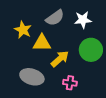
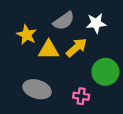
green circle: (91, 50) -> (105, 72), moved
yellow arrow: (60, 59) -> (76, 48), moved

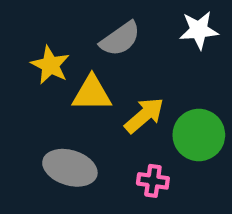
white star: (96, 23) -> (199, 30), moved
yellow arrow: (76, 48) -> (144, 115), moved

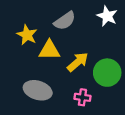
white star: (199, 30) -> (107, 16), turned 30

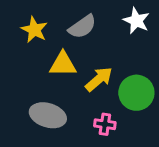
yellow star: (27, 35) -> (34, 30), moved

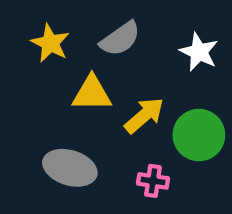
white star: (136, 21) -> (199, 52), moved

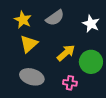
yellow triangle: (92, 93) -> (29, 44), moved, turned -42

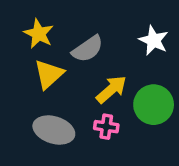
gray semicircle: (55, 18) -> (88, 49), moved
pink cross: (70, 83) -> (106, 127), moved

